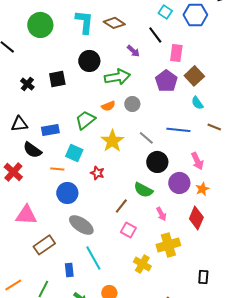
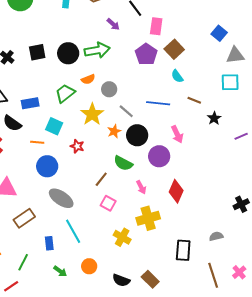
black circle: (89, 61) -> (68, 53), moved
gray circle: (132, 104) -> (109, 89), moved
orange star: (202, 189) -> (114, 131), moved
black rectangle: (203, 277) -> (183, 250), size x1.5

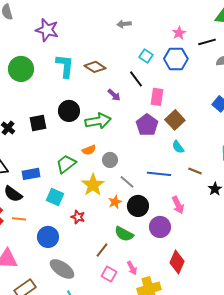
black circle: (68, 53) -> (69, 111), moved
orange line: (37, 142) -> (19, 219), moved
pink arrow: (141, 187) -> (132, 268), moved

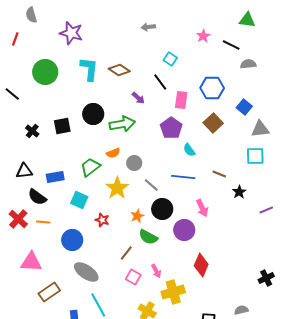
black line: (207, 42) -> (231, 45), turned 42
blue hexagon: (176, 59) -> (212, 88), moved
brown square: (175, 120) -> (213, 123), moved
cyan semicircle: (178, 147) -> (189, 150), moved
orange star: (115, 202) -> (137, 216), moved

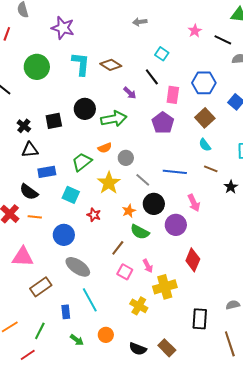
cyan semicircle: (189, 150) -> (205, 145), moved
black triangle: (24, 171) -> (30, 150), moved

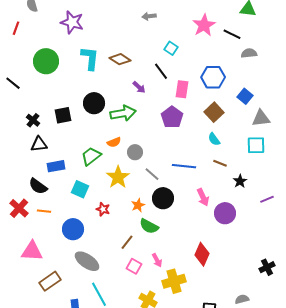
pink star: (195, 31) -> (204, 25), size x1.6
purple circle: (176, 225) -> (225, 213), moved

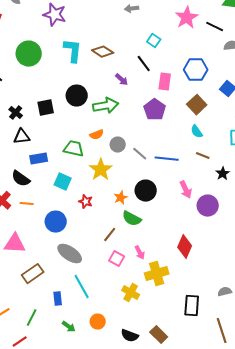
green trapezoid: (91, 156) -> (74, 149), turned 50
gray line: (152, 174) -> (140, 154), moved

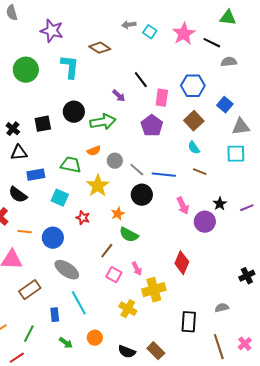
cyan square: (154, 41) -> (150, 32), moved
brown diamond: (103, 52) -> (100, 48), moved
black star: (223, 174) -> (220, 204), moved
black circle: (146, 191) -> (142, 195), moved
orange line: (27, 204) -> (25, 232), moved

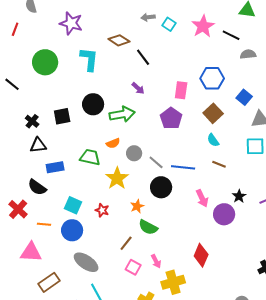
black line: (141, 80) -> (143, 57), moved
cyan square: (60, 198) -> (73, 205), moved

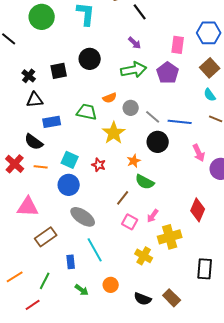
green arrow: (122, 114) -> (134, 70), moved
orange line: (44, 224) -> (41, 167), moved
pink arrow: (156, 261) -> (153, 216), turned 64

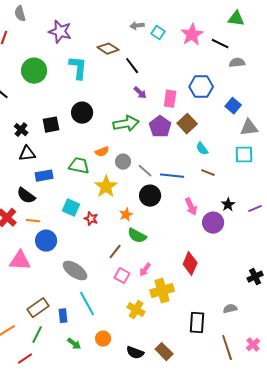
purple arrow: (135, 43) -> (140, 93), moved
brown square: (210, 68) -> (187, 124), moved
cyan square: (70, 160) -> (71, 208), moved
blue circle: (69, 185) -> (46, 241), moved
brown rectangle: (46, 237) -> (38, 308), moved

